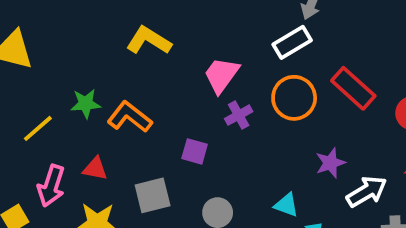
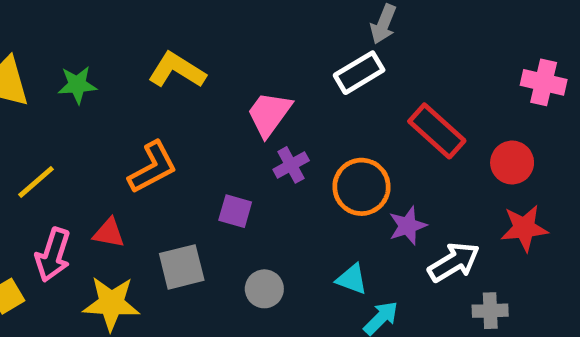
orange circle: (294, 98) -> (361, 187), moved
green star: (86, 104) -> (77, 85), moved
orange L-shape: (130, 117) -> (153, 167), turned 114

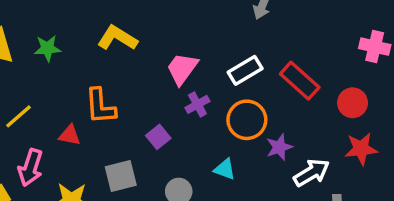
white rectangle: (359, 73) -> (245, 70), moved
orange L-shape: (153, 167) -> (100, 106), turned 114
purple square: (235, 211) -> (158, 137), turned 35
red triangle: (109, 233) -> (70, 135), moved
cyan triangle: (352, 279) -> (225, 169), moved

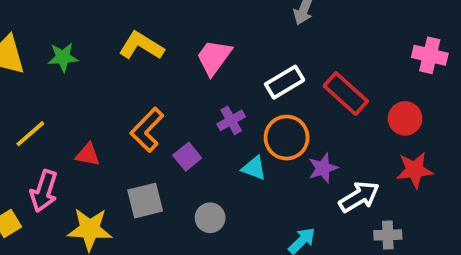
pink trapezoid: (182, 69) -> (214, 57), moved
orange L-shape: (100, 106) -> (147, 130), moved, turned 48
cyan triangle: (225, 169) -> (254, 168), moved

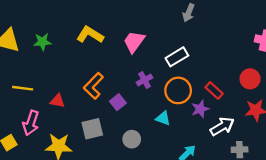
red rectangle: (346, 94) -> (214, 90), moved, size x0.7
yellow line: (30, 134) -> (23, 88), turned 48
cyan triangle: (254, 168) -> (163, 118), moved

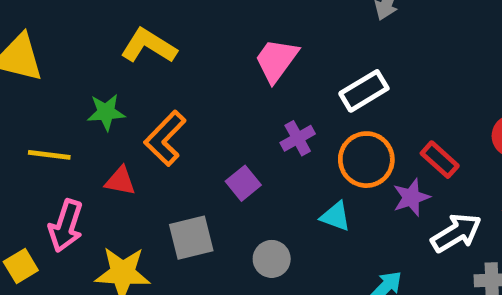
yellow L-shape: (90, 35) -> (149, 46), moved
green star: (42, 42) -> (106, 112), moved
orange L-shape: (93, 86) -> (165, 138), moved

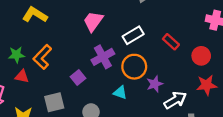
green star: (106, 112) -> (16, 55), moved
purple cross: (298, 138) -> (103, 57), size x1.5
red rectangle: (440, 160) -> (171, 42), moved

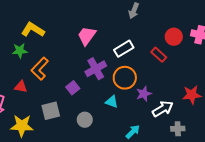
green star: (16, 55) -> (20, 51), moved
red circle: (201, 56) -> (174, 37), moved

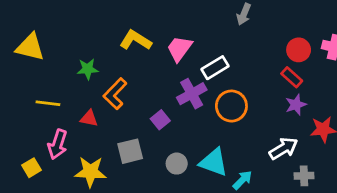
yellow L-shape: (33, 30) -> (136, 40), moved
white rectangle: (124, 49) -> (215, 68), moved
red rectangle: (159, 55) -> (292, 77), moved
purple star: (144, 94) -> (296, 105), moved
cyan triangle: (112, 102) -> (214, 162), moved, size x1.6

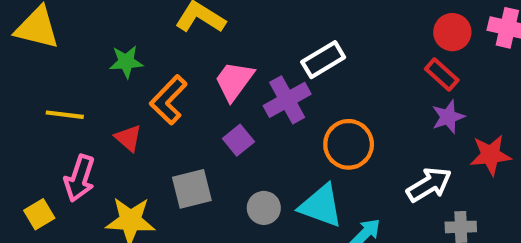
pink trapezoid: (179, 48) -> (234, 81), moved
orange circle: (231, 106) -> (349, 144), moved
red triangle: (89, 118) -> (128, 138), turned 30

